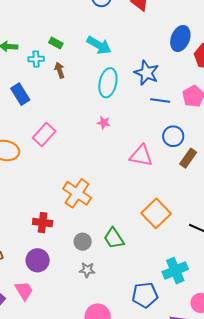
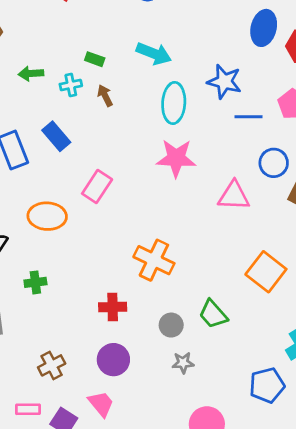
pink star: (104, 123) -> (176, 158), size x2.0

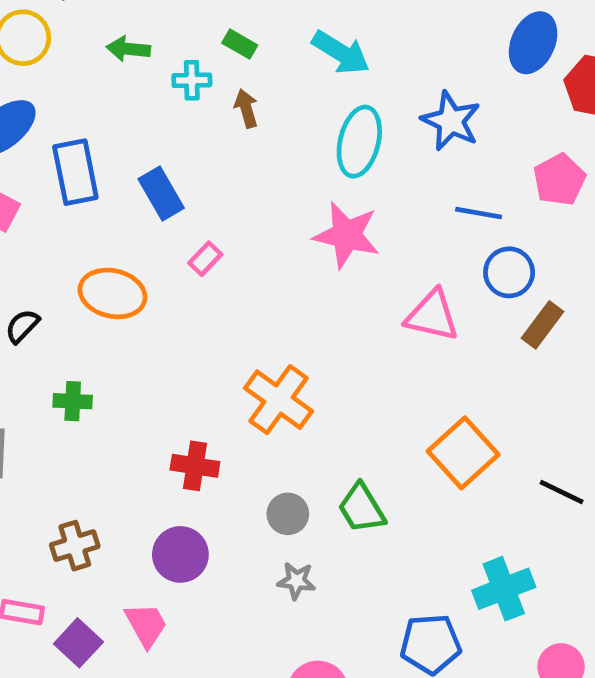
blue line: (248, 117) -> (479, 213), moved
blue rectangle: (56, 136) -> (161, 193), moved
pink rectangle: (97, 186) -> (205, 259), size x0.6

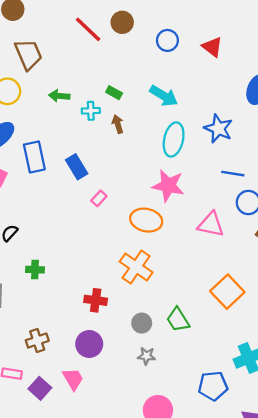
orange ellipse: (112, 293) -> (146, 220), moved

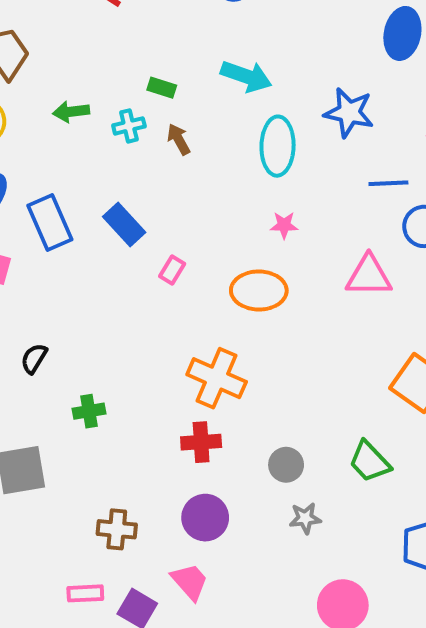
pink star: (168, 186) -> (284, 225), size x0.5
orange cross: (136, 267) -> (217, 378), moved
green trapezoid: (178, 320) -> (370, 462), moved
brown cross: (37, 341) -> (117, 529), turned 35

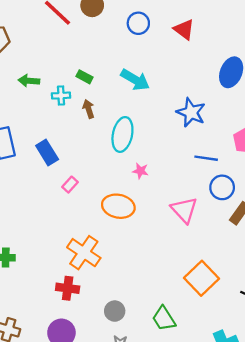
cyan ellipse: (278, 146) -> (122, 134), moved
pink triangle: (369, 276) -> (184, 210), turned 36

